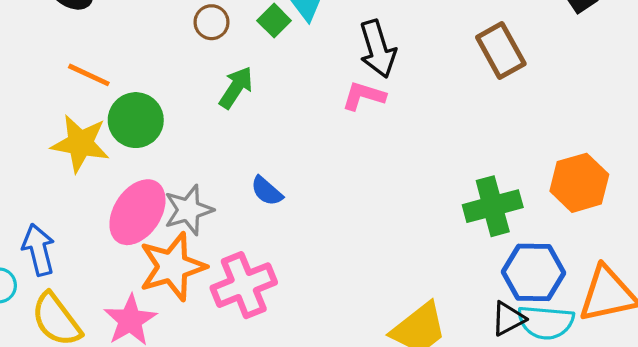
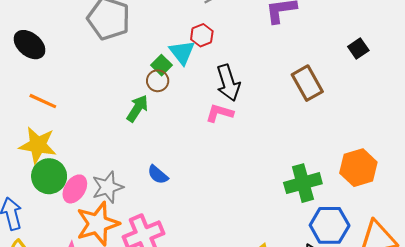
brown circle: (212, 22) -> (158, 81), moved
green circle: (136, 120) -> (49, 176), moved
pink ellipse: (137, 212) -> (75, 189), size x0.7

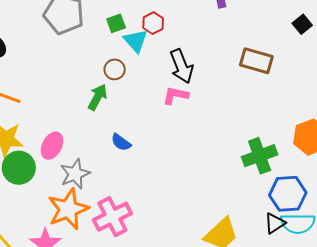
green square: (161, 65) -> (116, 23), moved, turned 30
brown rectangle: (307, 83) -> (256, 61), turned -40
blue semicircle: (158, 175) -> (121, 142), moved
pink ellipse: (75, 189) -> (52, 146), moved

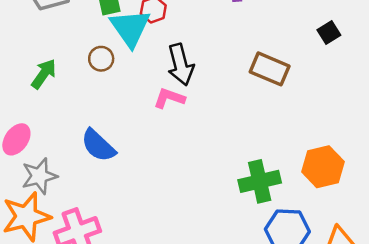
cyan triangle: (136, 41) -> (130, 28), size x1.4
green arrow: (97, 97) -> (44, 74), moved
blue semicircle: (121, 142) -> (98, 146), size x1.5

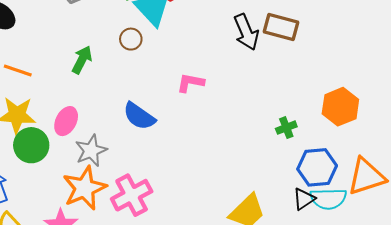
black arrow: (181, 65) -> (246, 32), moved
pink L-shape: (169, 98) -> (190, 83), moved
green cross: (260, 181) -> (286, 128), size x0.6

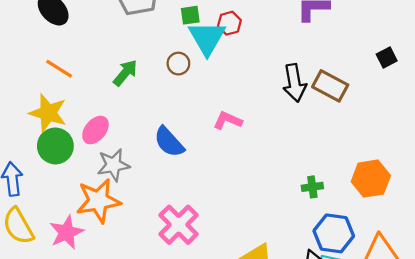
pink cross: (132, 195) -> (179, 225), moved, turned -30

